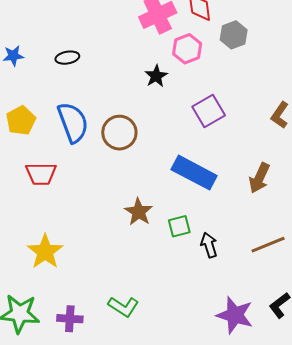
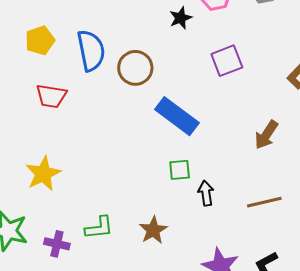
blue rectangle: (194, 173) -> (177, 116), moved
brown star: (139, 212) -> (153, 230), moved
green L-shape: (123, 307) -> (99, 228), moved, turned -48

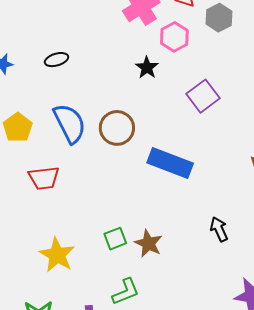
green square: (180, 170) -> (115, 239), moved
brown star: (153, 230) -> (148, 243), moved

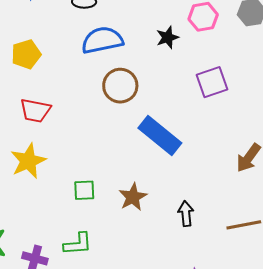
blue semicircle: (70, 123) -> (102, 40), moved, turned -93
brown star: (148, 243) -> (133, 197), moved
yellow star: (57, 255) -> (28, 161), moved

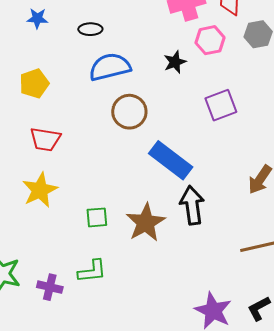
brown star: (133, 197) -> (146, 223), size x1.4
black arrow: (186, 214) -> (192, 205), moved, size x1.5

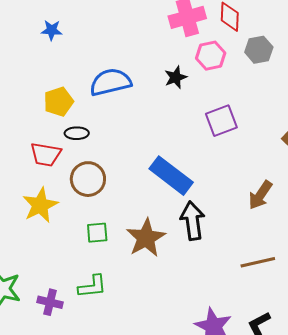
blue star: (37, 18) -> (52, 30), moved
black ellipse: (90, 29) -> (77, 133), moved
yellow pentagon: (34, 84) -> (59, 102), moved
brown circle: (129, 112) -> (88, 179), moved

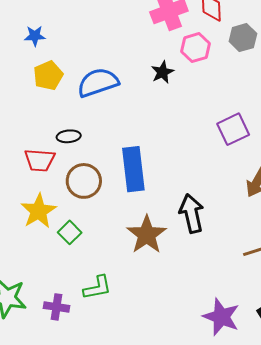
yellow pentagon: (59, 102) -> (48, 75), moved
purple square: (221, 121) -> (233, 129), moved
blue rectangle: (171, 176) -> (133, 169), moved, turned 51
green square: (97, 233) -> (70, 232), moved, turned -35

